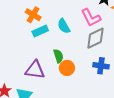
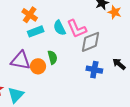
pink L-shape: (91, 18) -> (77, 29), moved
orange circle: (67, 68) -> (38, 66), moved
purple triangle: (35, 70) -> (21, 60), moved

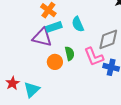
pink L-shape: (77, 29) -> (94, 57), moved
purple triangle: (21, 60) -> (42, 37), moved

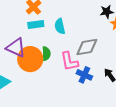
purple triangle: (42, 37) -> (16, 48), moved
orange circle: (55, 62) -> (30, 59), size x1.6

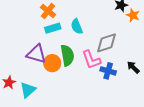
green semicircle: (46, 54) -> (67, 55), size x1.5
orange circle: (30, 59) -> (52, 63), size x0.7

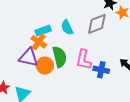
orange cross: (48, 11) -> (39, 42), moved
gray diamond: (107, 43) -> (97, 24), moved
pink L-shape: (91, 60) -> (84, 60), turned 35

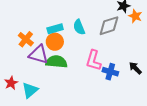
orange cross: (39, 42) -> (26, 39), moved
green semicircle: (59, 57) -> (56, 62), moved, turned -75
orange circle: (45, 66) -> (55, 42), moved

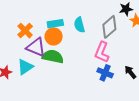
gray diamond: (109, 26) -> (109, 27), turned -30
pink L-shape: (93, 60) -> (102, 52), moved
cyan triangle: (30, 90) -> (25, 67), moved

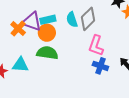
gray diamond: (109, 27) -> (88, 19), moved
purple triangle: (36, 47) -> (32, 21), moved
cyan triangle: (25, 67) -> (20, 65), turned 42

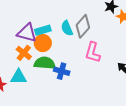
orange cross: (18, 28) -> (24, 53), moved
blue cross: (100, 66) -> (62, 71), moved

